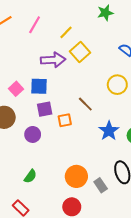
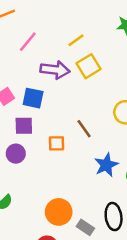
pink line: (35, 25) -> (28, 42), moved
purple square: (45, 109) -> (24, 126), moved
gray rectangle: (101, 185) -> (85, 227), turned -32

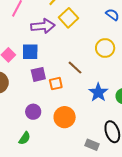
purple square: (24, 126) -> (38, 74), moved
purple circle: (16, 154) -> (33, 112), moved
orange circle: (59, 212) -> (65, 117), moved

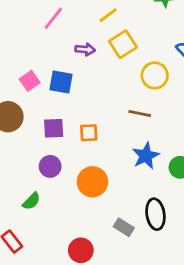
purple arrow: (43, 26) -> (85, 49), size x0.6
yellow circle: (105, 48) -> (155, 75), moved
brown line: (75, 68) -> (140, 114), moved, turned -42
purple square: (38, 74) -> (54, 128), moved

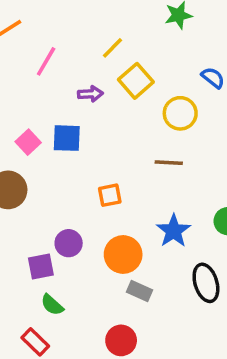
purple square: (54, 128) -> (41, 266), moved
blue star: (146, 156) -> (173, 231), moved
green semicircle: (31, 201) -> (52, 305), moved, turned 96
gray rectangle: (124, 227) -> (139, 291), moved

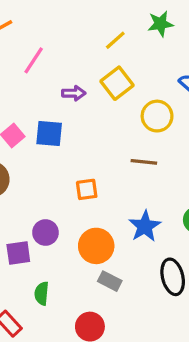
yellow line: (112, 48) -> (115, 40), moved
green semicircle: (52, 305) -> (42, 293), moved, turned 50

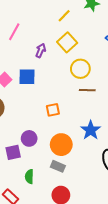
purple arrow: (74, 93) -> (41, 50), turned -64
yellow circle: (157, 116) -> (80, 69), moved
gray rectangle: (110, 281) -> (58, 166), moved

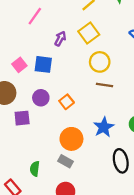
orange square: (53, 110) -> (67, 102), turned -32
purple circle: (29, 138) -> (41, 98), moved
purple square: (13, 152) -> (22, 118), moved

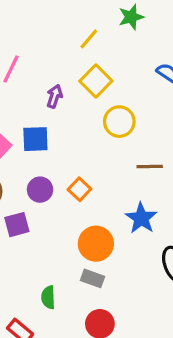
brown line: (105, 85) -> (150, 166), moved

